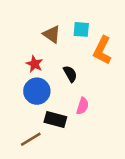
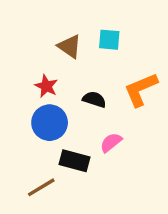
orange L-shape: (102, 50) -> (141, 89), moved, turned 40
black semicircle: (70, 74) -> (94, 99), turned -42
pink semicircle: (83, 106) -> (111, 143), turned -147

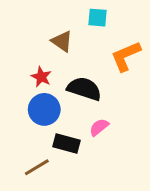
cyan square: (109, 40) -> (98, 18), moved
orange L-shape: (141, 89) -> (126, 56), moved
black semicircle: (94, 99) -> (84, 89), size x1.6

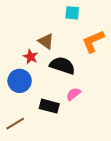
brown triangle: (62, 41) -> (46, 41), moved
blue circle: (44, 109) -> (20, 81), moved
brown line: (37, 167) -> (15, 124), moved

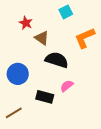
cyan square: (72, 13) -> (66, 12), turned -32
red star: (31, 57) -> (26, 23), moved

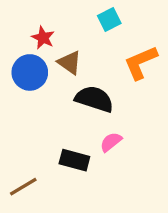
blue circle: (18, 74) -> (30, 72), moved

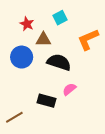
cyan square: (109, 20) -> (60, 18), moved
brown triangle: (69, 63) -> (43, 39), turned -35
blue circle: (30, 72) -> (22, 57), moved

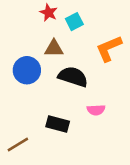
red star: (27, 24) -> (49, 13), moved
pink semicircle: (69, 89) -> (96, 110), moved, turned -144

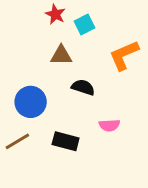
blue circle: (27, 70) -> (31, 102), moved
black semicircle: (73, 77) -> (83, 87), size x0.7
brown line: (18, 145) -> (17, 141), moved

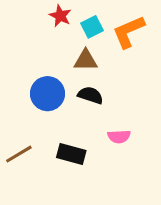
brown triangle: (61, 55) -> (86, 60), moved
orange L-shape: (124, 55) -> (129, 32), moved
blue circle: (31, 102) -> (47, 94), moved

